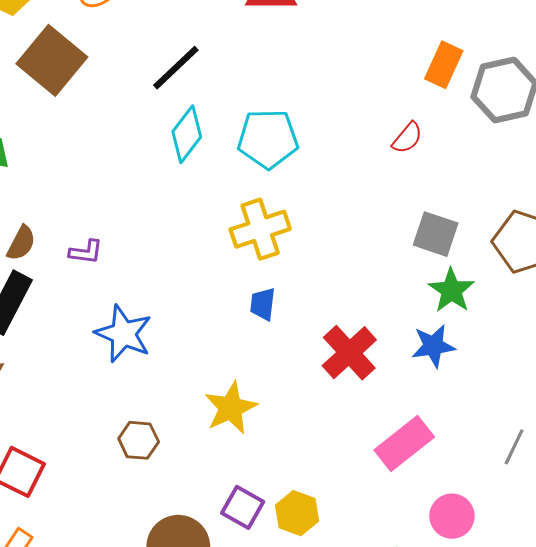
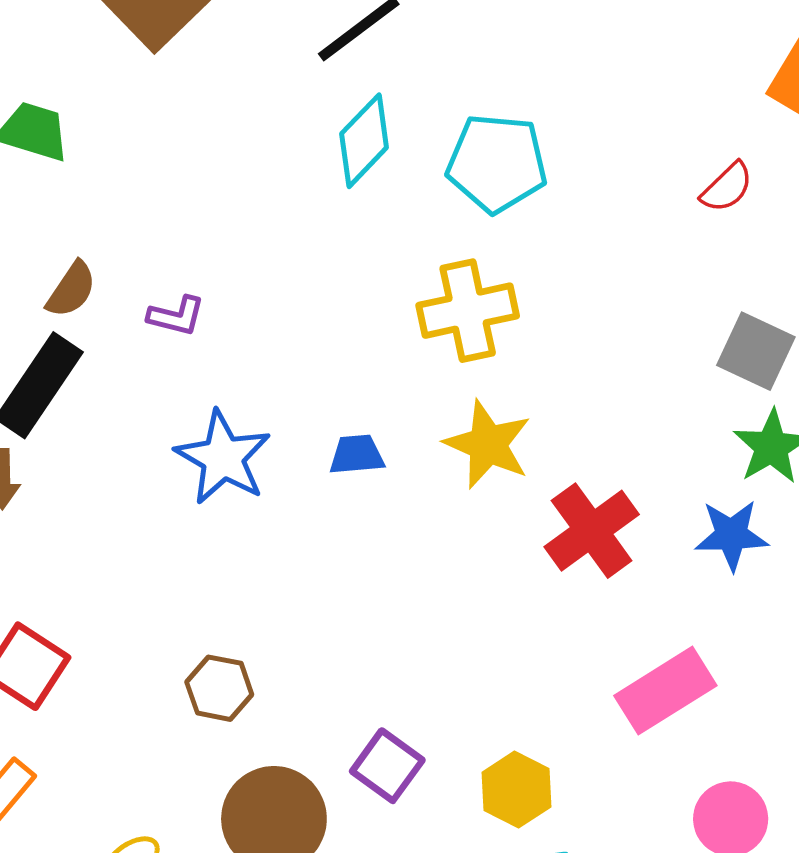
blue trapezoid: (263, 304) -> (357, 455), moved, turned 72
yellow star: (231, 408) -> (488, 444), moved, turned -30
brown hexagon: (139, 440) -> (219, 688), moved
yellow hexagon: (297, 513) -> (516, 790), moved

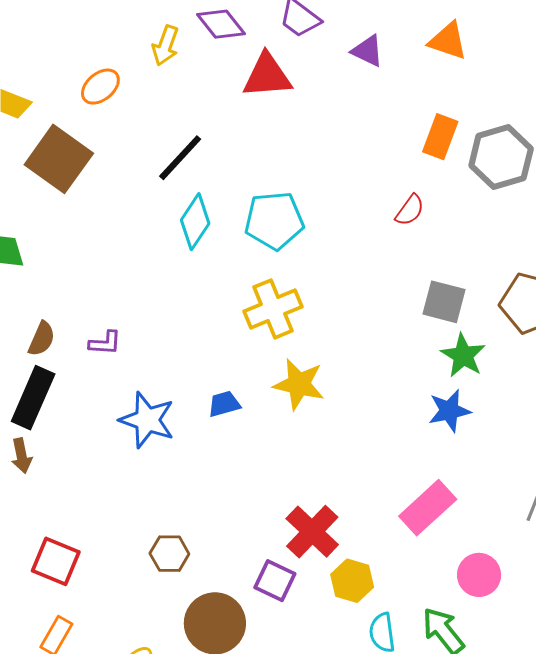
red cross: (592, 531) -> (312, 532), moved

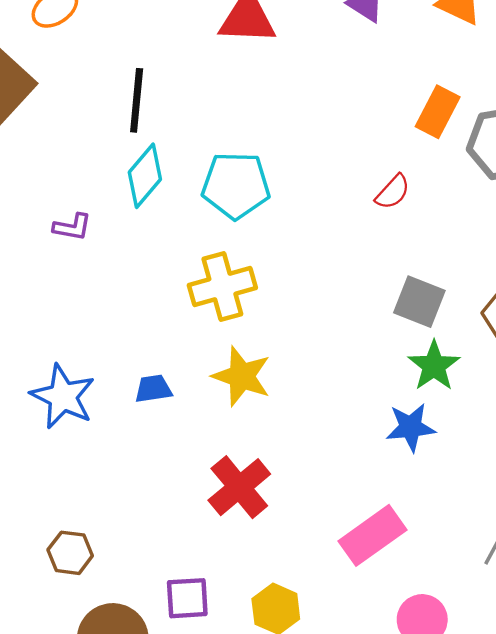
black line: (180, 158) -> (137, 100), turned -44
purple L-shape: (105, 343) -> (72, 227), moved
red cross: (312, 532) -> (239, 487), moved
purple square: (275, 581) -> (187, 598), turned -36

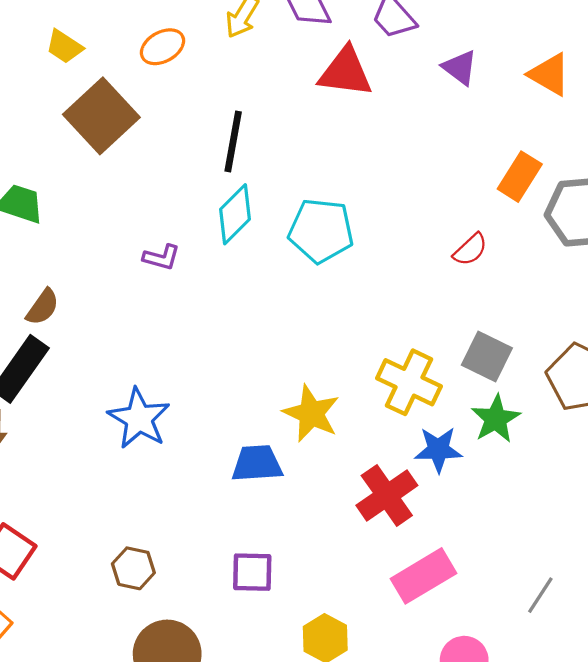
yellow cross: (222, 286) -> (409, 382), moved, turned 36
blue trapezoid: (153, 389) -> (257, 463), moved, size x1.4
blue star: (411, 427) -> (438, 450), moved
red cross: (239, 487) -> (387, 495), moved
purple square: (187, 598) -> (252, 572), moved

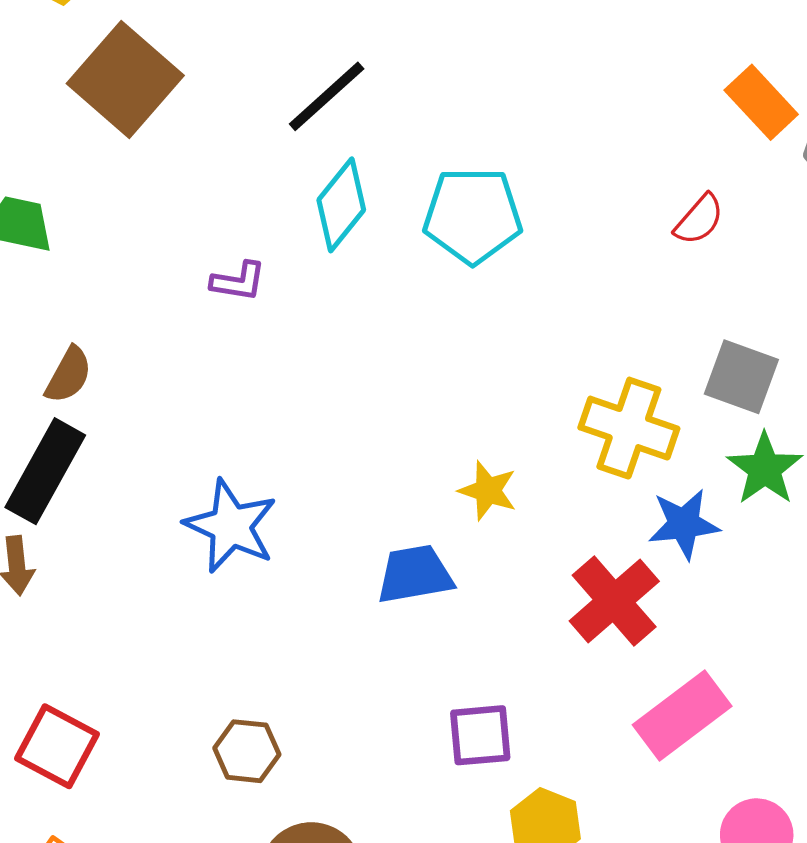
black line: (233, 142) -> (327, 96), turned 44
orange rectangle: (520, 177) -> (761, 102), turned -69
yellow star: (311, 413) -> (488, 491), size x0.7
purple square: (252, 572) -> (480, 735), moved

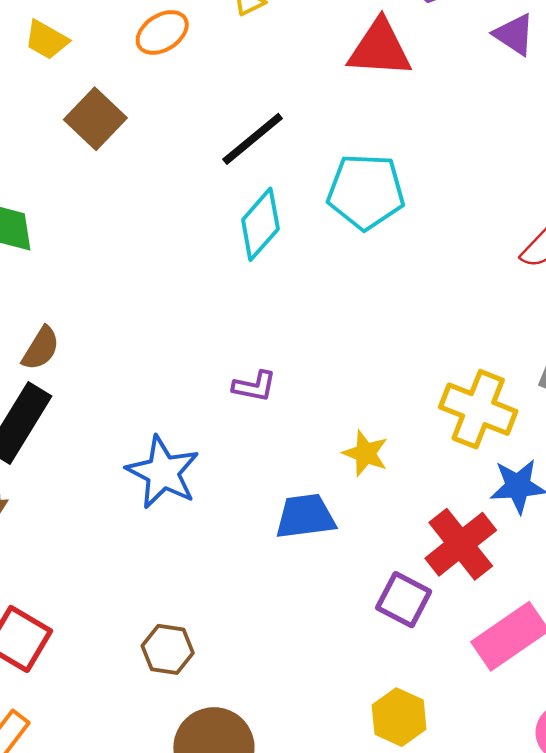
brown square: (125, 80) -> (95, 119), size x0.7
cyan pentagon: (473, 215) -> (366, 192), moved
purple L-shape: (238, 281) -> (254, 386), moved
purple square: (480, 735) -> (404, 600), moved, turned 30

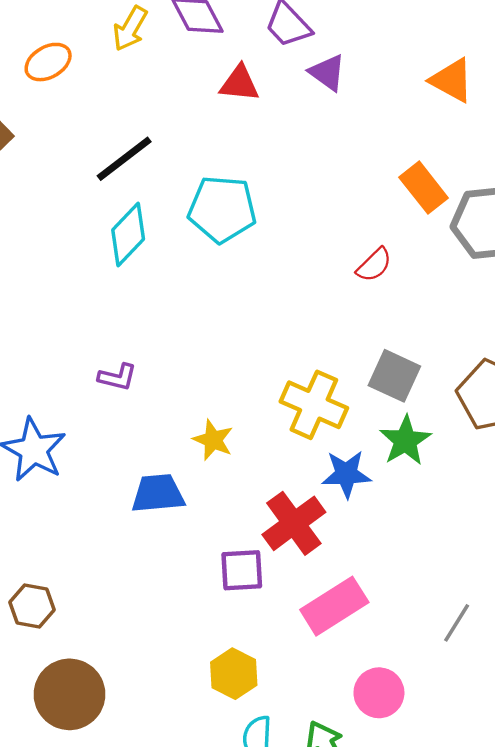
purple triangle: (514, 34) -> (327, 73), moved
red triangle: (380, 48) -> (239, 83), size x0.7
purple square: (404, 600) -> (242, 570), turned -33

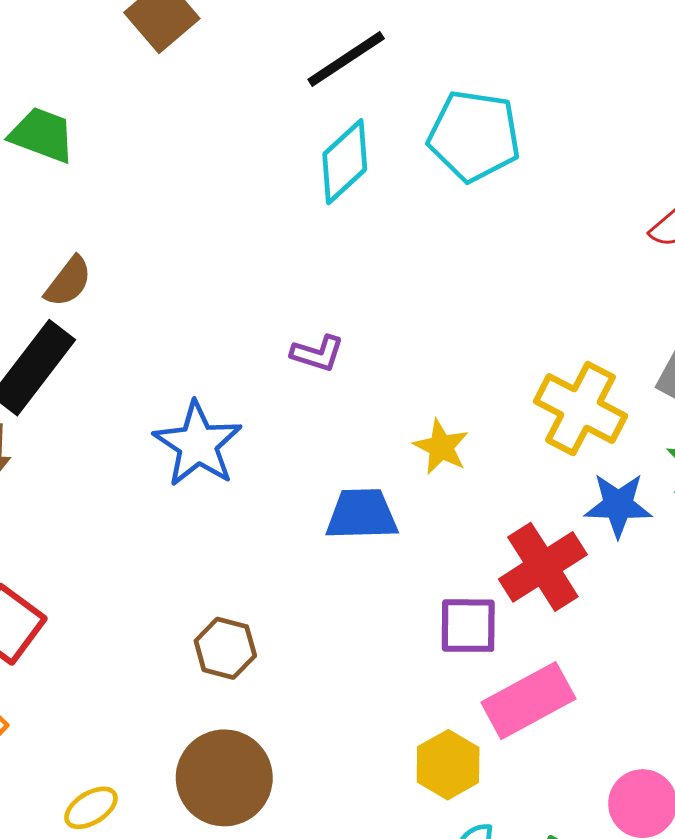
brown hexagon: (32, 606) -> (225, 648), moved
pink rectangle: (334, 606) -> (528, 701), moved

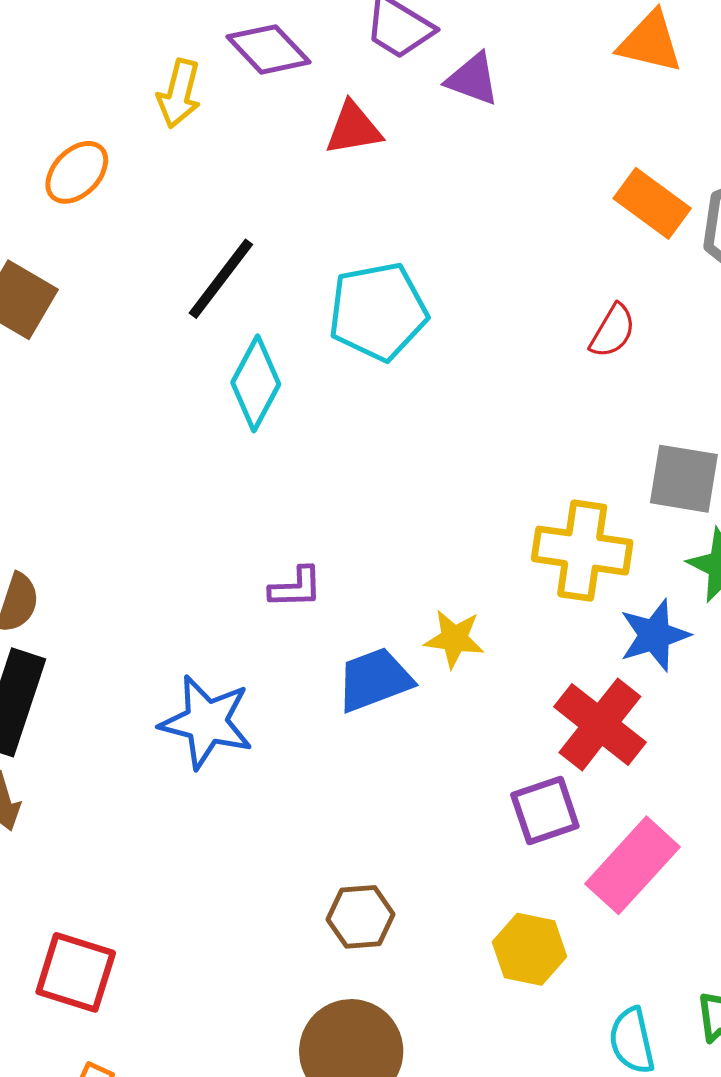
blue trapezoid: (362, 514) -> (374, 680), moved
brown hexagon: (225, 648) -> (361, 917), moved
yellow hexagon: (448, 765) -> (529, 949), moved

